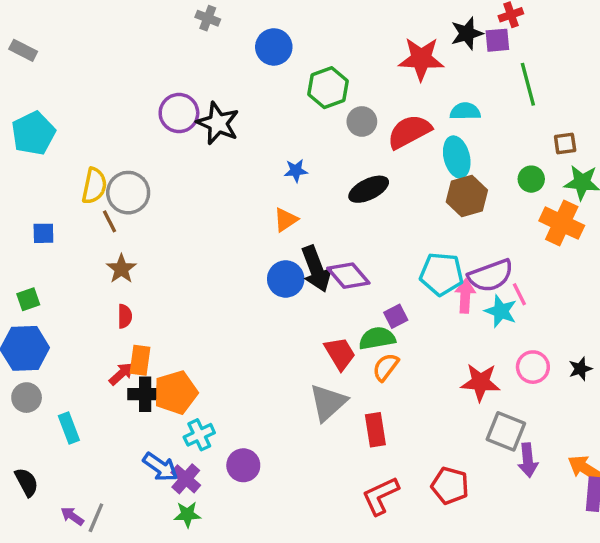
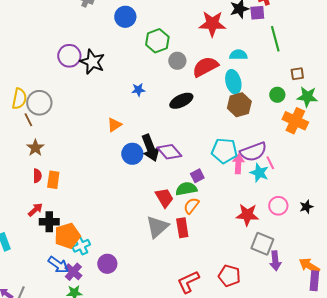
orange triangle: (286, 220) -> (114, 125), moved
orange rectangle: (140, 360) -> (53, 180), moved
orange pentagon: (176, 392) -> (67, 236), moved
red rectangle: (375, 430) -> (182, 228), moved

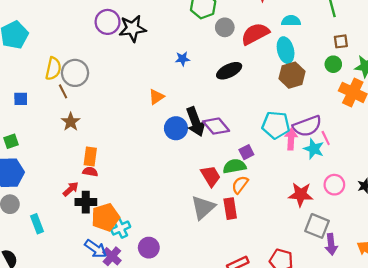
black star: (92, 62) -> (133, 28), turned -30
brown square: (297, 74) -> (341, 41), moved
red semicircle: (37, 176) -> (90, 172), moved, turned -80

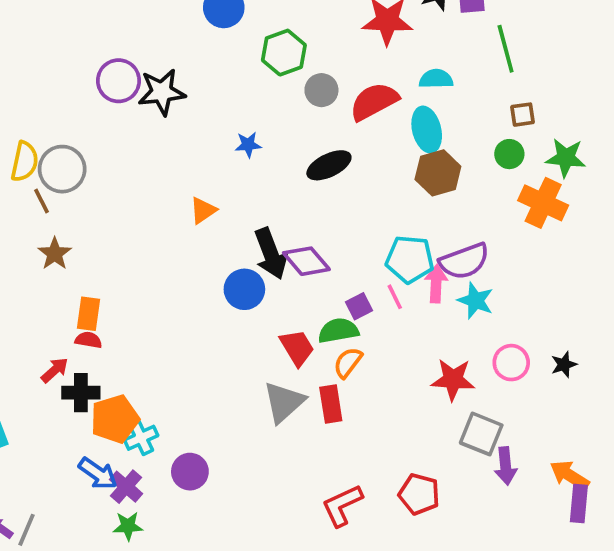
blue circle: (176, 128) -> (244, 289), moved
pink line: (326, 138) -> (395, 297), moved

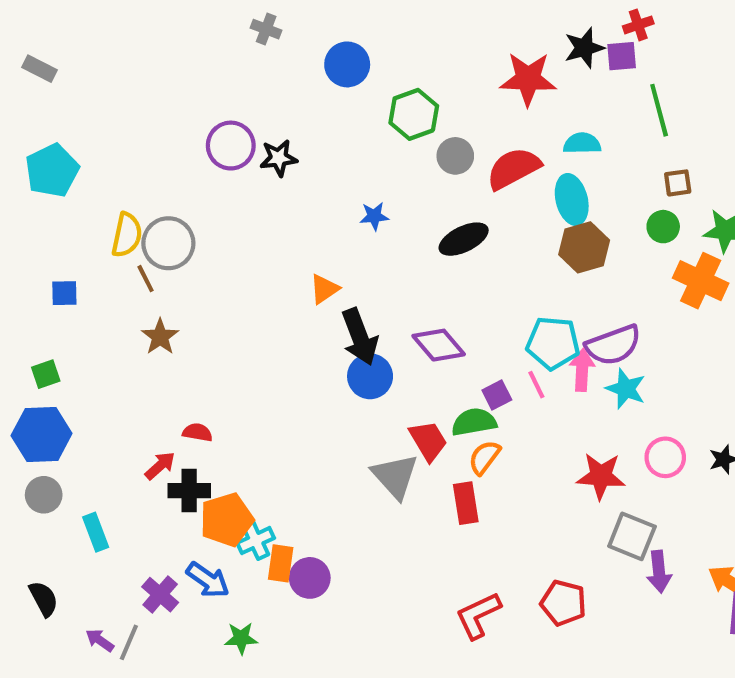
black star: (162, 92) -> (279, 158), size x0.7
black arrow: (271, 254) -> (360, 337), moved
orange rectangle: (88, 314) -> (281, 563), moved
gray triangle: (284, 402) -> (395, 476), moved, turned -30
purple cross: (126, 487) -> (160, 595), moved

